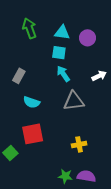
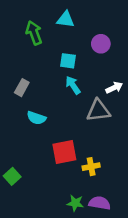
cyan triangle: (62, 33) -> (66, 19), moved
gray triangle: (74, 101) -> (98, 111), moved
red square: (33, 134) -> (64, 152), moved

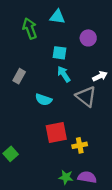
gray triangle: (98, 111) -> (86, 96), turned 45
cyan semicircle: (36, 118) -> (44, 100), moved

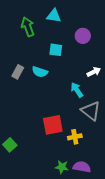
cyan arrow: (64, 74) -> (77, 90), moved
gray triangle: (86, 96) -> (91, 111), moved
cyan semicircle: (44, 100) -> (40, 72), moved

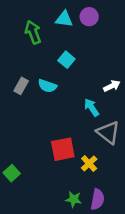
purple circle: (83, 36) -> (89, 17), moved
cyan square: (56, 50) -> (66, 60), turned 32
yellow cross: (75, 137) -> (89, 164), turned -32
purple semicircle: (82, 167) -> (97, 199), turned 90

